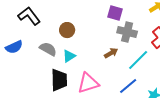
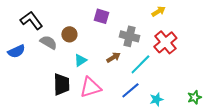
purple square: (115, 13) -> (101, 16), moved
gray semicircle: (48, 49) -> (48, 42), moved
cyan triangle: (69, 56) -> (80, 60), moved

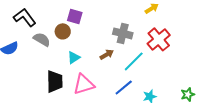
purple square: (101, 16) -> (75, 16), moved

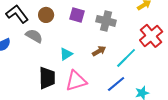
purple square: (75, 16) -> (77, 15), moved
brown circle: (63, 31) -> (46, 15), moved
gray cross: (123, 33) -> (106, 21), moved

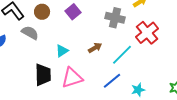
purple square: (77, 15) -> (73, 12), turned 35
gray cross: (106, 21) -> (115, 18), moved

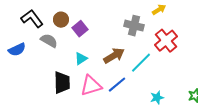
purple square: (73, 12) -> (80, 29), moved
brown arrow: (95, 48) -> (114, 56), size x1.5
blue line: (112, 81) -> (117, 85), moved

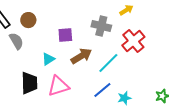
purple square: (80, 29) -> (65, 35), moved, turned 35
gray semicircle: (49, 41) -> (16, 41), turned 30
blue line: (117, 85) -> (102, 90), moved

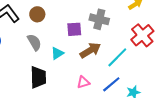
gray cross: (101, 26) -> (99, 19), moved
gray semicircle: (16, 41) -> (34, 42), moved
pink triangle: (58, 86) -> (83, 82), moved, size x0.6

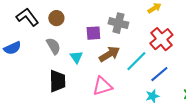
cyan triangle: (57, 53) -> (76, 57), turned -32
pink triangle: (83, 82) -> (102, 86), size x1.5
blue line: (111, 84) -> (159, 74), moved

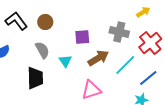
gray cross: (118, 23) -> (119, 32), moved
black trapezoid: (57, 81) -> (35, 78), moved

